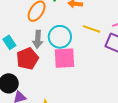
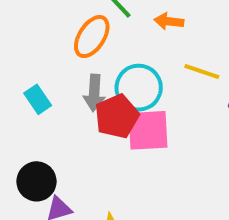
red pentagon: (27, 59) -> (117, 116), moved

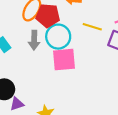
red pentagon: (117, 116) -> (48, 16), moved, turned 30

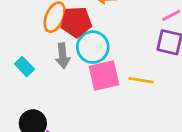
yellow line: (92, 27) -> (141, 80), moved

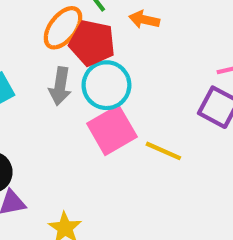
pink square: (104, 75) -> (112, 130), turned -32

